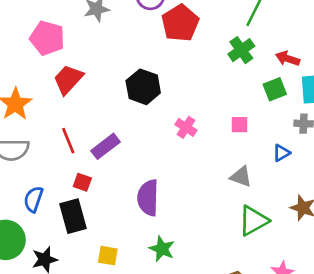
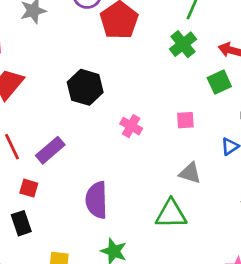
black rectangle: (73, 216) -> (21, 223), size x0.7
green triangle: (253, 221) -> (171, 214), moved, turned 32

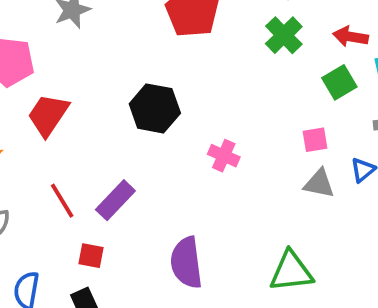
pink square: (185, 120) -> (315, 140), moved
gray triangle: (190, 173) -> (319, 184), moved

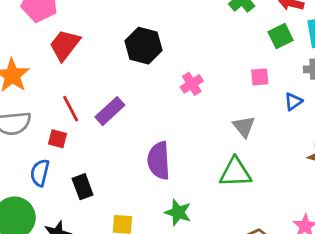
pink cross: (224, 156) -> (192, 84), turned 30
gray triangle: (319, 184) -> (244, 127), moved, turned 35
red square: (91, 256) -> (57, 139), moved

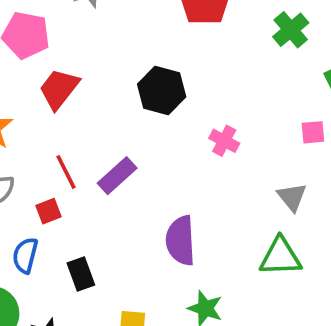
pink cross: (192, 84) -> (224, 141), turned -30
red square: (57, 139) -> (49, 211), turned -36

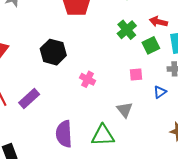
green cross: (291, 30) -> (127, 30), moved
green triangle: (280, 257) -> (103, 135), moved

